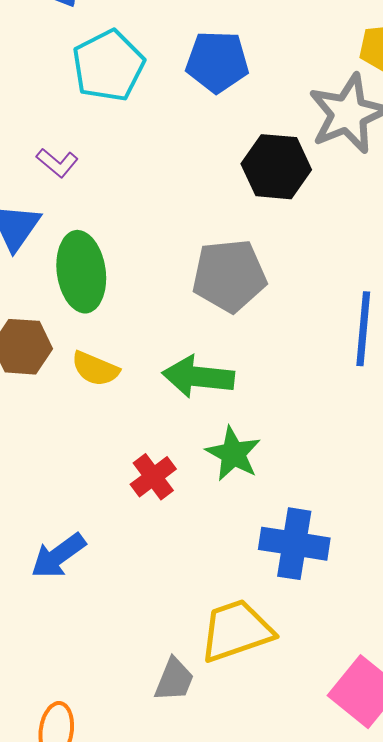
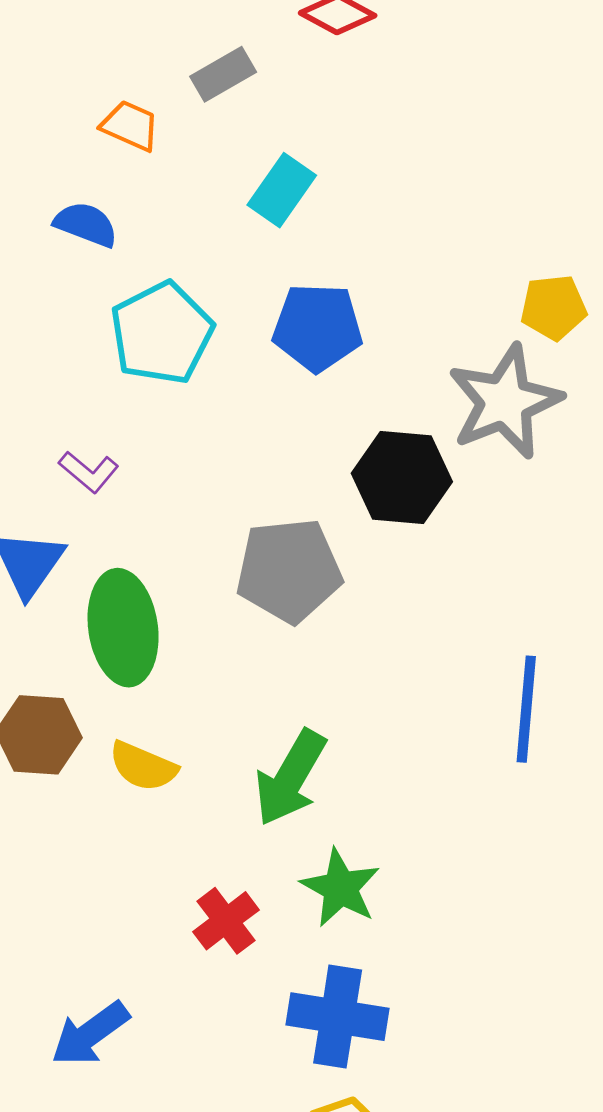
gray pentagon: (229, 276) -> (289, 570), moved
green arrow: (198, 377) -> (290, 778), turned -66
blue cross: (294, 544) -> (338, 1017), moved

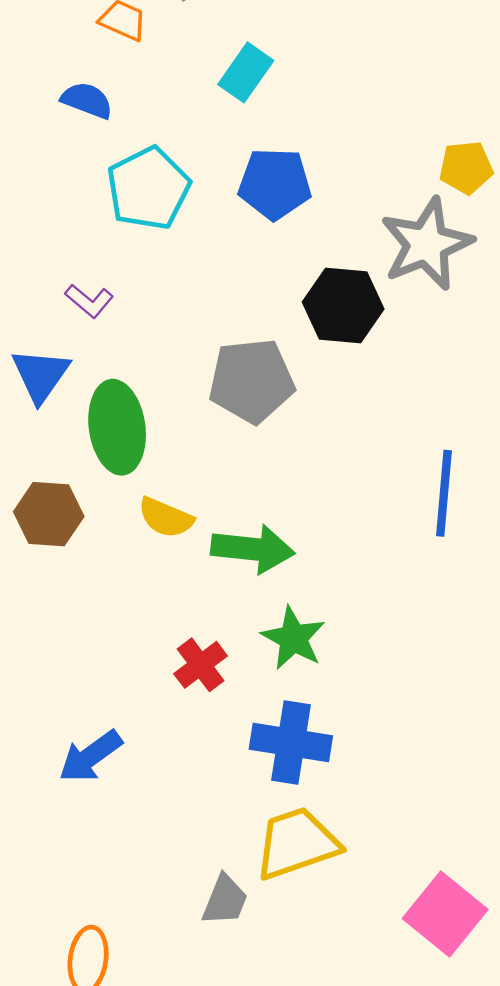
yellow semicircle: (143, 766) -> (166, 518), moved
green arrow: (290, 778) -> (253, 549), turned -114

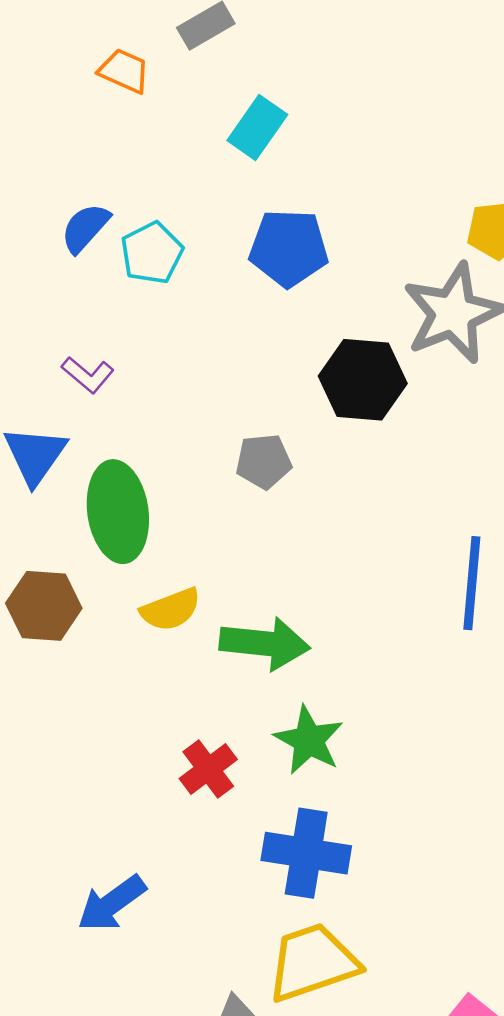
blue semicircle: (87, 100) -> (85, 228), moved, turned -69
cyan pentagon: (148, 188) -> (152, 253), size x0.7
gray pentagon: (252, 381) -> (264, 461), size x0.6
yellow semicircle: (166, 518) -> (171, 610), turned -44
blue arrow: (90, 756) -> (112, 903), moved

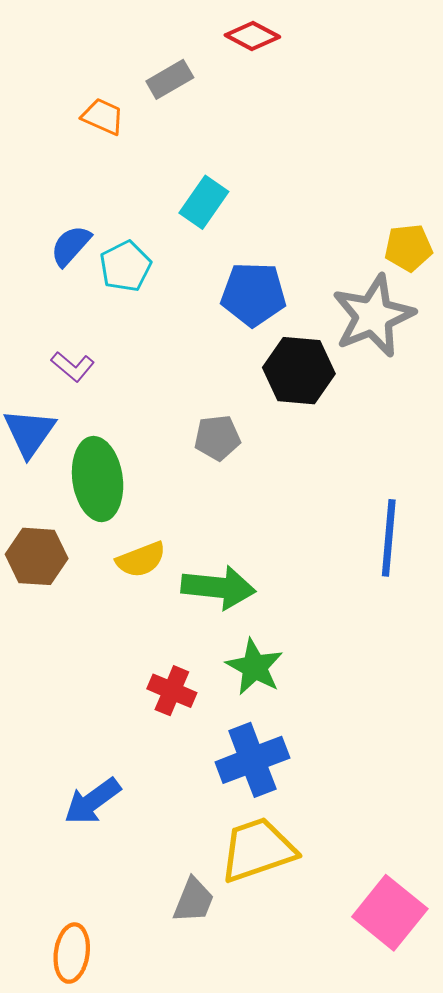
cyan rectangle: (257, 127) -> (204, 202), moved
blue pentagon: (289, 248) -> (253, 294), moved
red cross: (208, 769) -> (172, 691), turned -30
blue cross: (306, 853) -> (252, 760), turned -30

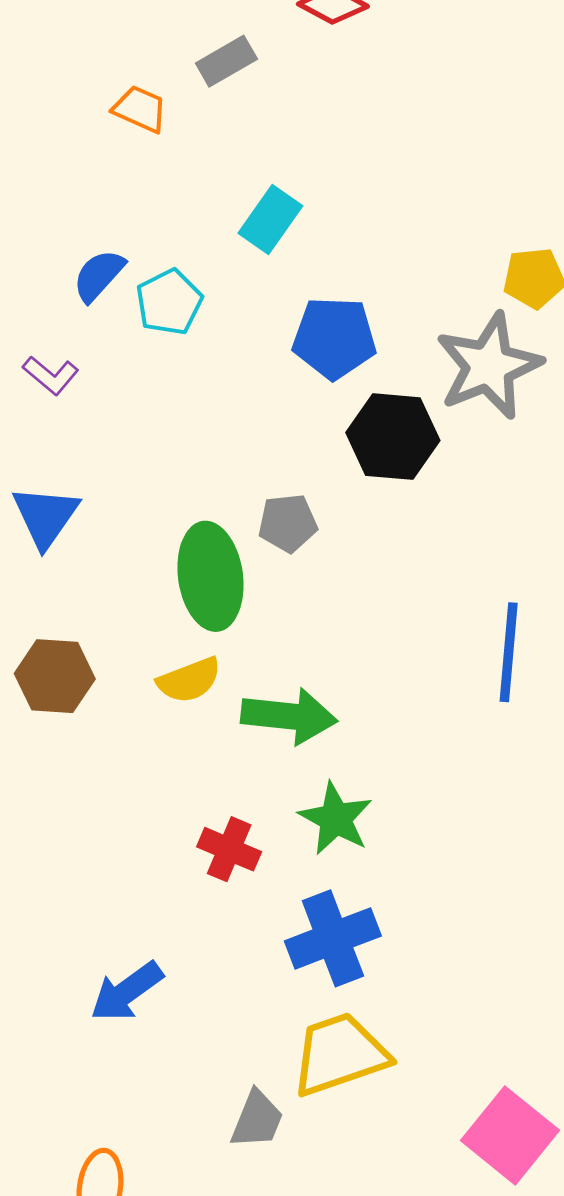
purple L-shape: (73, 366) -> (51, 375), moved
green ellipse: (98, 479) -> (210, 576), moved

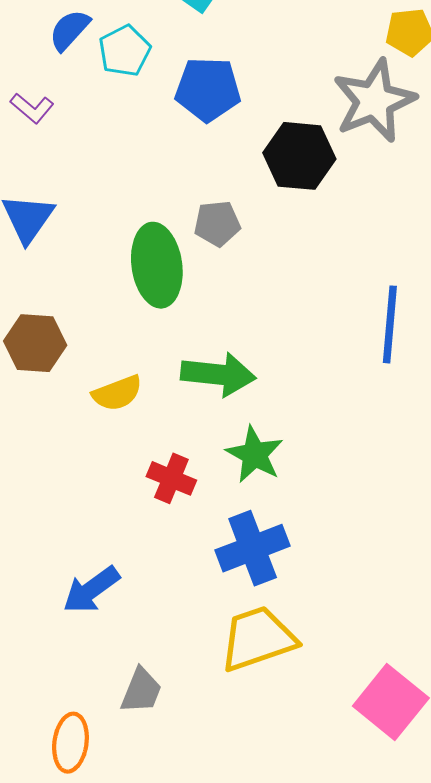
blue pentagon: (334, 338) -> (208, 89), moved
yellow semicircle: (189, 680) -> (117, 393), moved
gray trapezoid: (257, 1119) -> (141, 691), moved

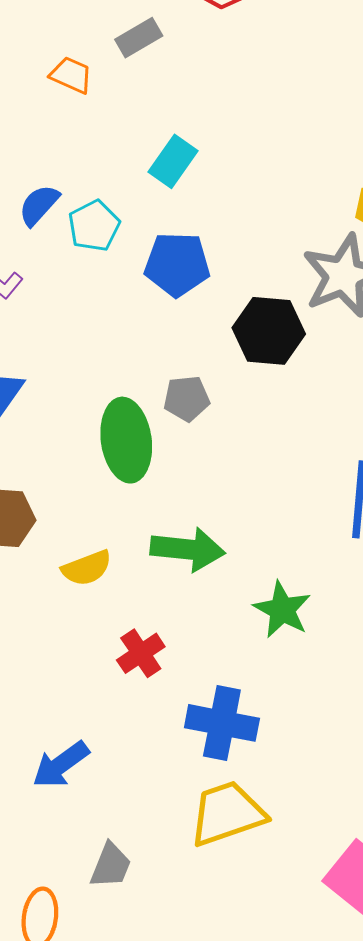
green star: (255, 454) -> (282, 610), moved
red cross: (171, 478) -> (141, 653), turned 33
blue cross: (253, 548) -> (222, 723), turned 32

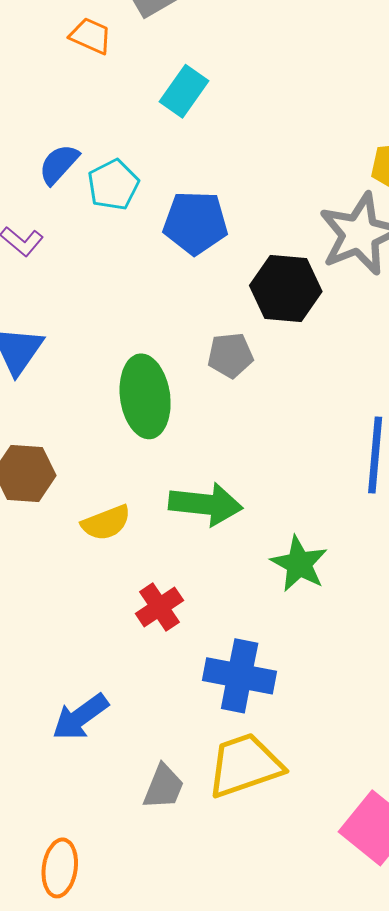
cyan rectangle: (173, 161) -> (184, 91), moved
gray pentagon: (187, 399) -> (230, 355), moved
gray trapezoid: (111, 865) -> (164, 787), moved

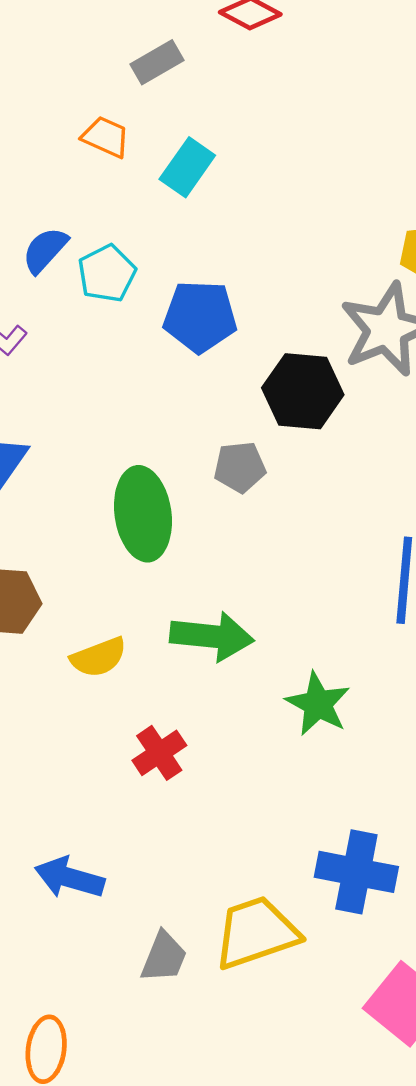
orange trapezoid: (91, 36) -> (106, 137), moved
blue cross: (240, 676) -> (356, 872), moved
blue arrow: (80, 717) -> (69, 878), turned 52

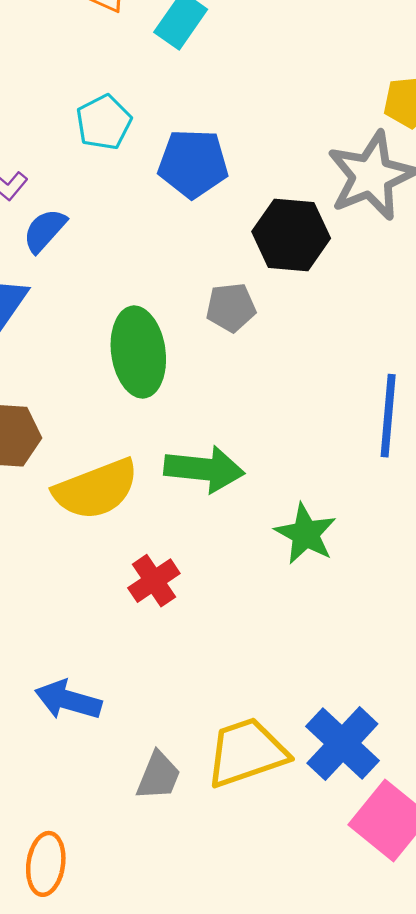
blue semicircle: (45, 250) -> (45, 230), moved
yellow semicircle: (99, 657) -> (96, 489), size x1.6
blue cross: (356, 872) -> (342, 743), moved, turned 32

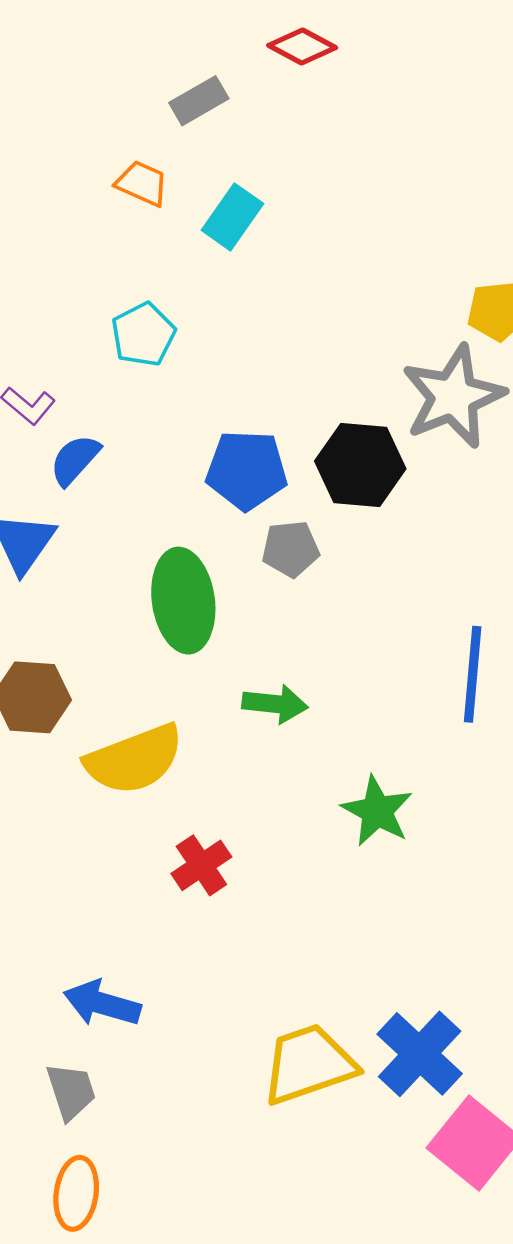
blue pentagon: (193, 164) -> (247, 470), moved
green arrow: (204, 469) -> (275, 704), moved, size x0.7
gray trapezoid: (158, 776) -> (71, 1091), moved, turned -40

